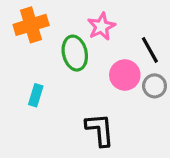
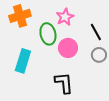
pink circle: (125, 75) -> (68, 48), moved
cyan rectangle: (36, 95) -> (23, 61), size x1.6

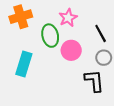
black L-shape: (64, 83) -> (94, 81), moved

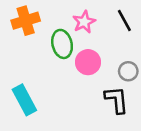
black line: (101, 33) -> (124, 21), moved
cyan rectangle: (24, 64) -> (24, 100), moved, turned -45

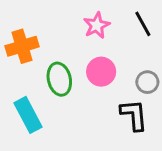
orange cross: (26, 21) -> (22, 46), moved
green ellipse: (62, 44) -> (59, 79), moved

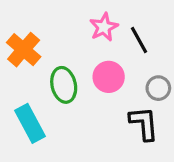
black line: (143, 24) -> (139, 40), moved
orange cross: (22, 46) -> (24, 50), turned -32

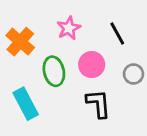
pink star: (104, 27) -> (69, 28), moved
black L-shape: (144, 123) -> (98, 104), moved

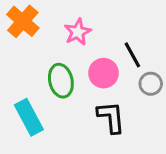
black line: (117, 34) -> (132, 55), moved
orange cross: (20, 42) -> (23, 21), moved

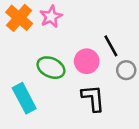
pink star: (78, 32) -> (51, 17), moved
green ellipse: (61, 81) -> (51, 68), turned -52

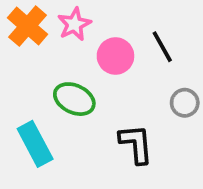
black line: (111, 46) -> (162, 47), moved
pink circle: (87, 61) -> (115, 56), moved

